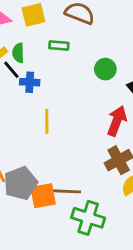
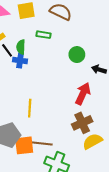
green semicircle: (18, 53) -> (21, 47), moved
yellow line: (47, 121) -> (30, 108), moved

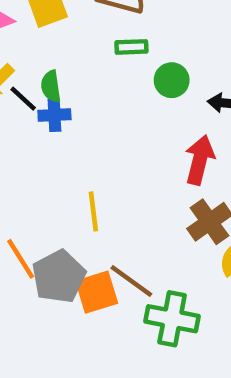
green rectangle: (44, 35) -> (131, 47), moved
brown line: (41, 143) -> (131, 281), turned 40

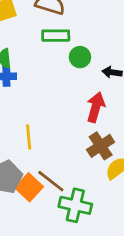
green rectangle: (131, 47) -> (56, 36), size x1.4
orange square: (97, 292) -> (29, 187), turned -32

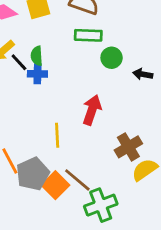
red arrow: (96, 107) -> (92, 110), moved
green cross: (75, 205) -> (101, 205), turned -36

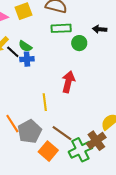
green semicircle: (37, 56) -> (25, 46), turned -48
black arrow: (143, 74) -> (100, 29), moved
brown cross: (128, 147) -> (96, 141), moved
orange square: (55, 185) -> (48, 151), moved

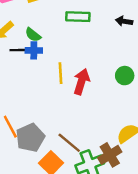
green circle: (79, 43) -> (125, 76), moved
black line: (13, 52) -> (18, 50), moved, turned -48
yellow line: (45, 102) -> (60, 73), moved

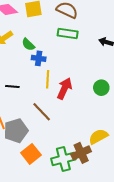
black line: (18, 50) -> (12, 86), moved
blue cross: (34, 50) -> (39, 58), moved
brown line: (69, 143) -> (42, 112), moved

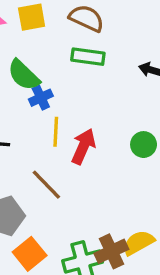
green semicircle: (28, 44) -> (24, 75), size x1.5
blue cross: (39, 58) -> (41, 98), turned -32
yellow semicircle: (98, 137) -> (139, 243), moved

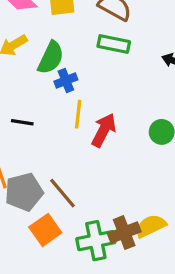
green semicircle: (24, 75) -> (51, 58), turned -112
brown line: (46, 185) -> (63, 193), moved

